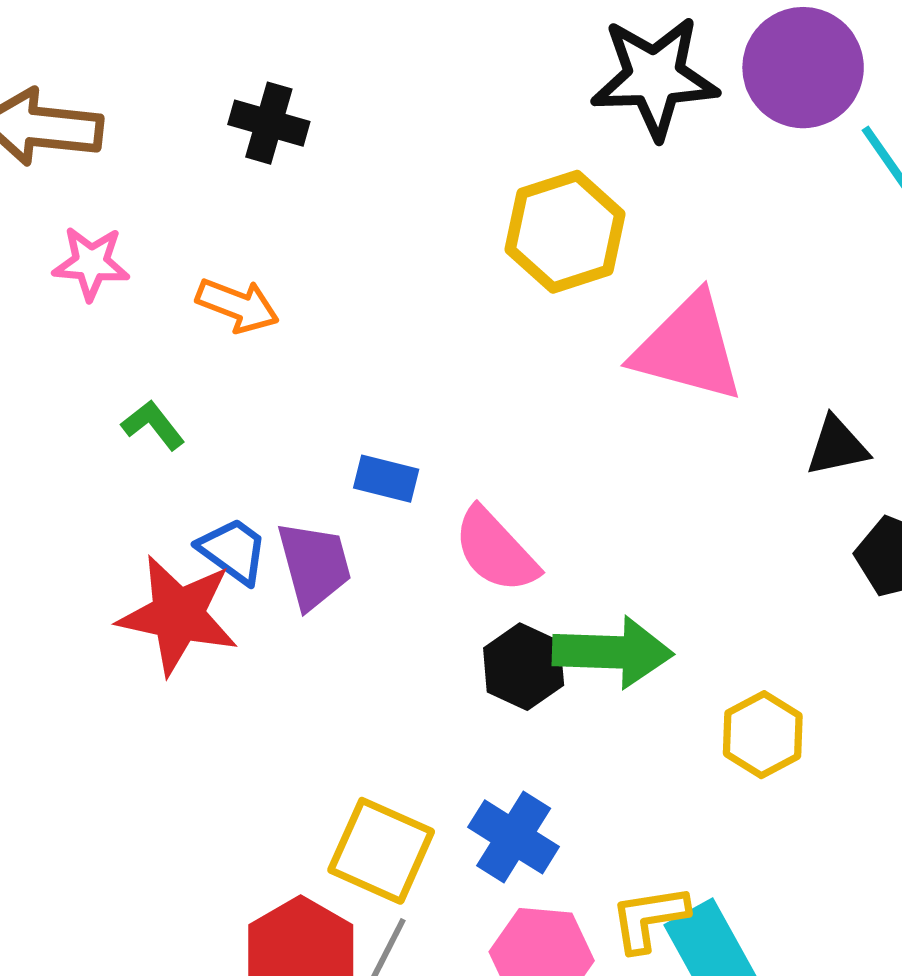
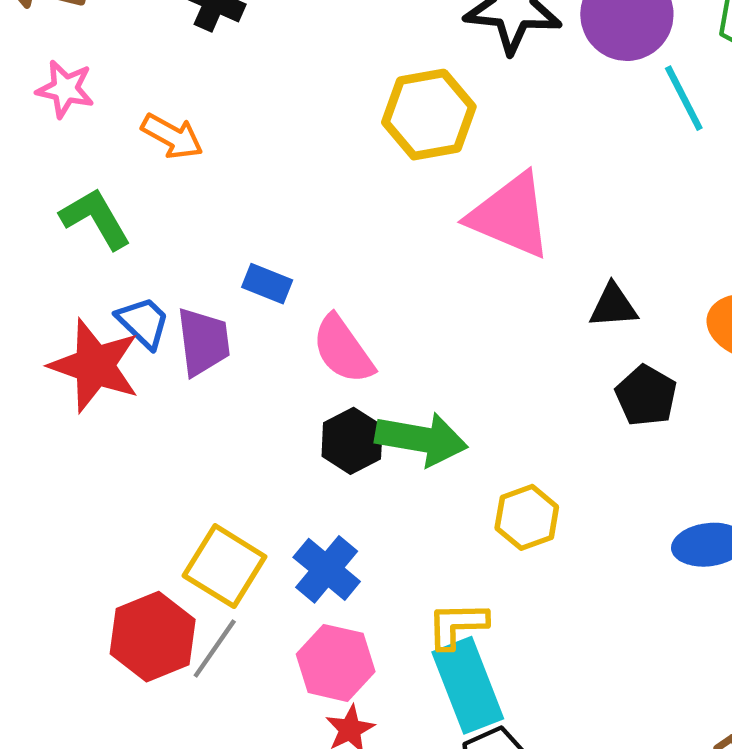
green L-shape: (153, 425) -> (95, 219), size x1.5
yellow L-shape: (649, 918) -> (457, 625), moved

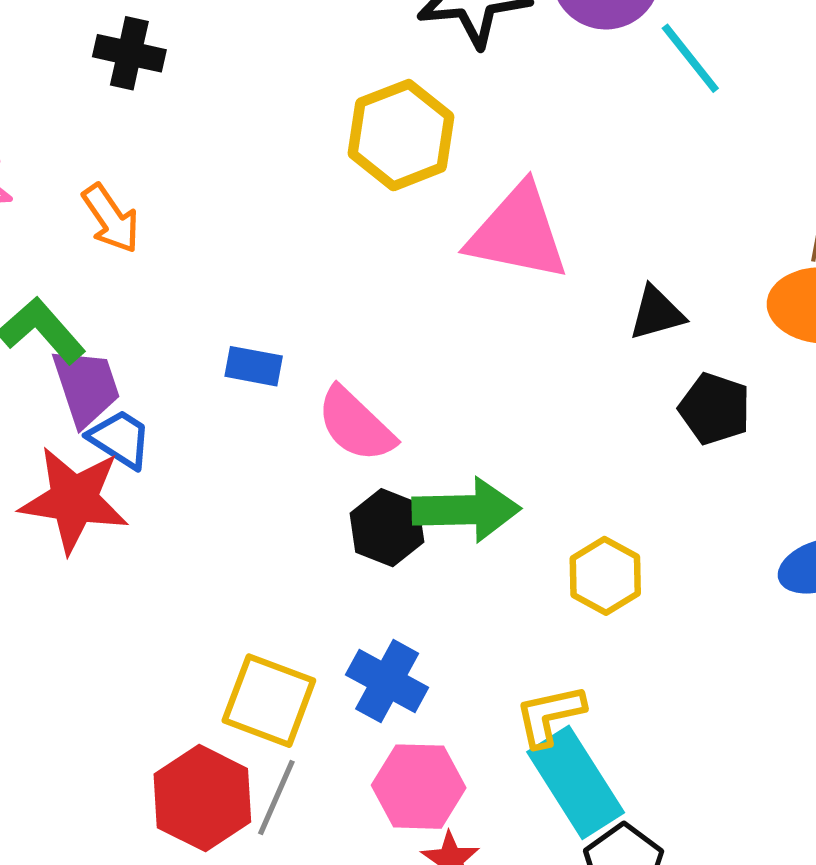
orange arrow: (172, 136) -> (111, 219), turned 38
purple trapezoid: (203, 342) -> (86, 387), moved

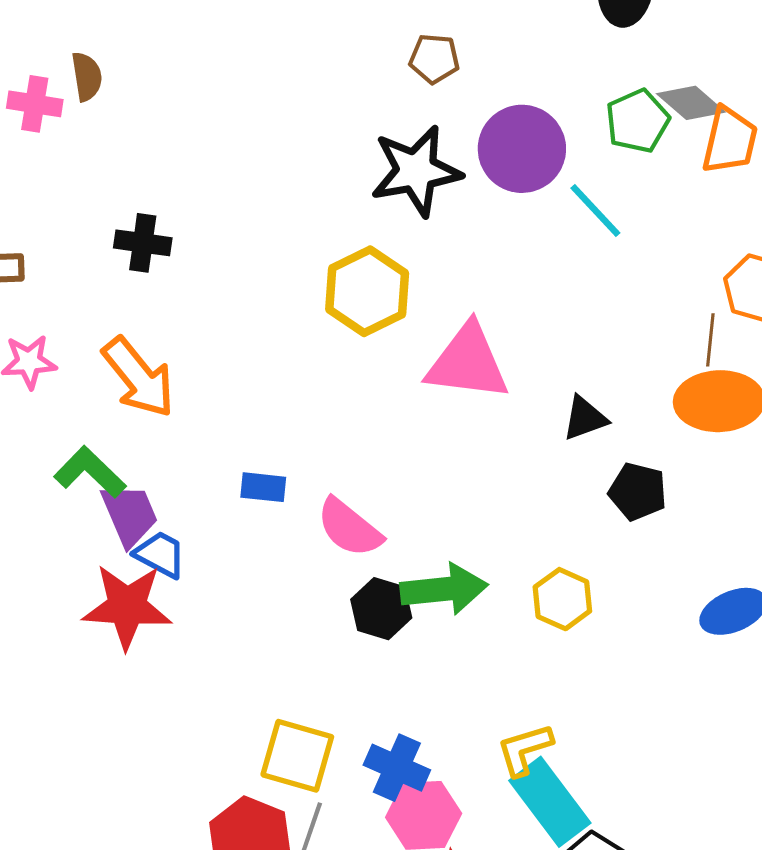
orange arrow: (111, 219) -> (139, 377), size x1.5
yellow hexagon: (605, 576) -> (562, 599), moved
blue cross: (387, 681) -> (397, 768), moved

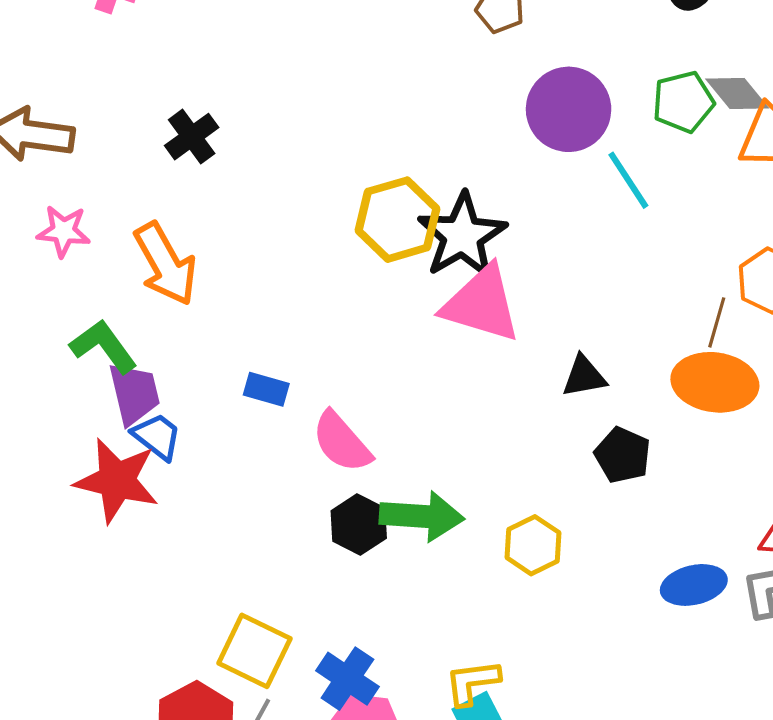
black star: (416, 171) -> (462, 236), moved, turned -30
black cross: (143, 243) -> (192, 137), turned 36

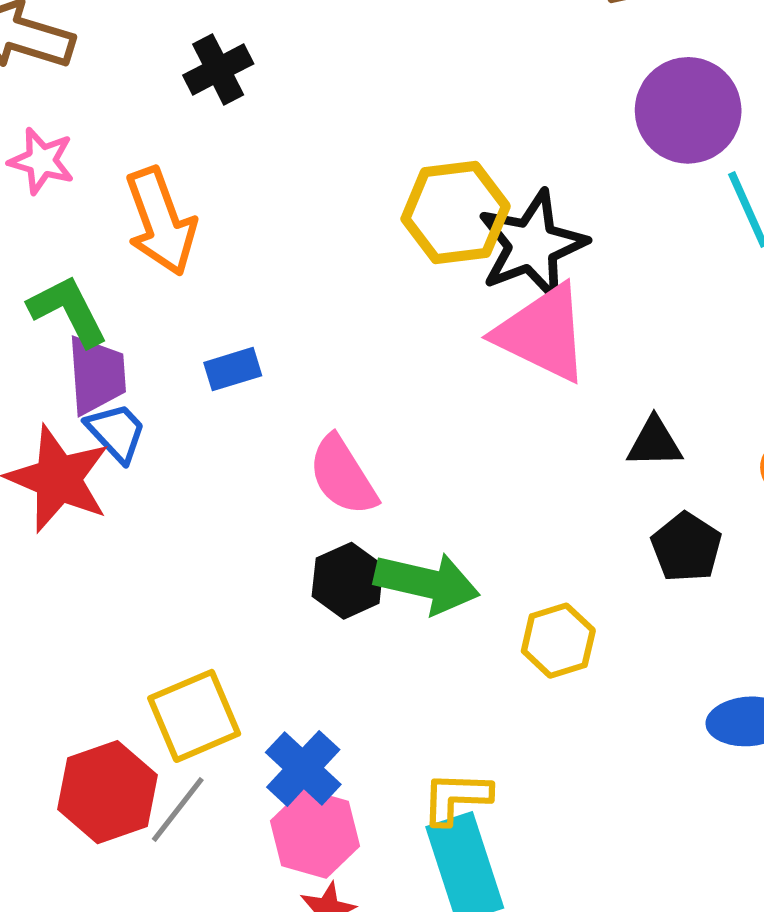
blue rectangle: (266, 389) -> (233, 369), moved, turned -42
yellow square: (254, 651) -> (194, 716), turned 32

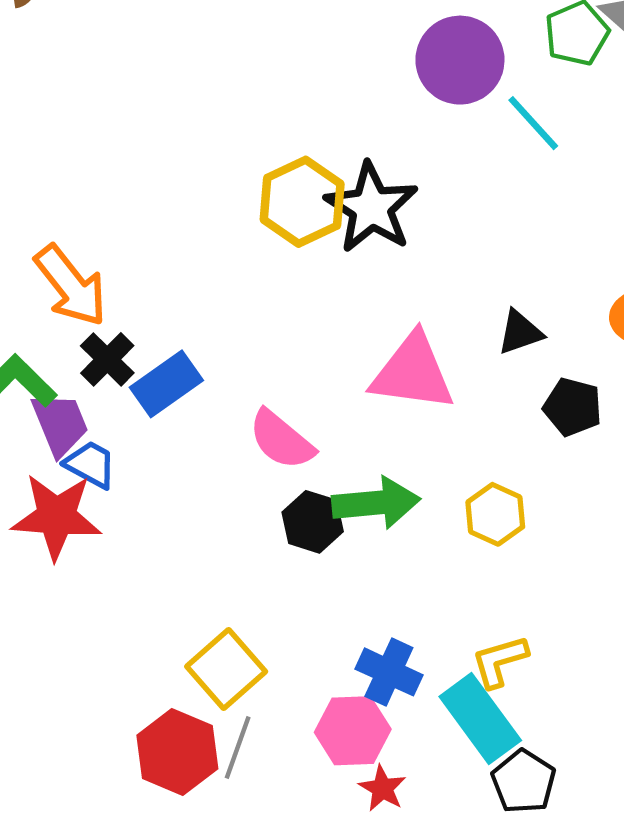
black cross: (218, 69) -> (107, 359), moved
pink triangle: (543, 333) -> (413, 373), moved
blue rectangle: (233, 369) -> (166, 384), size x1.5
blue cross: (303, 768) -> (389, 672), moved
yellow L-shape: (456, 798) -> (500, 661), moved

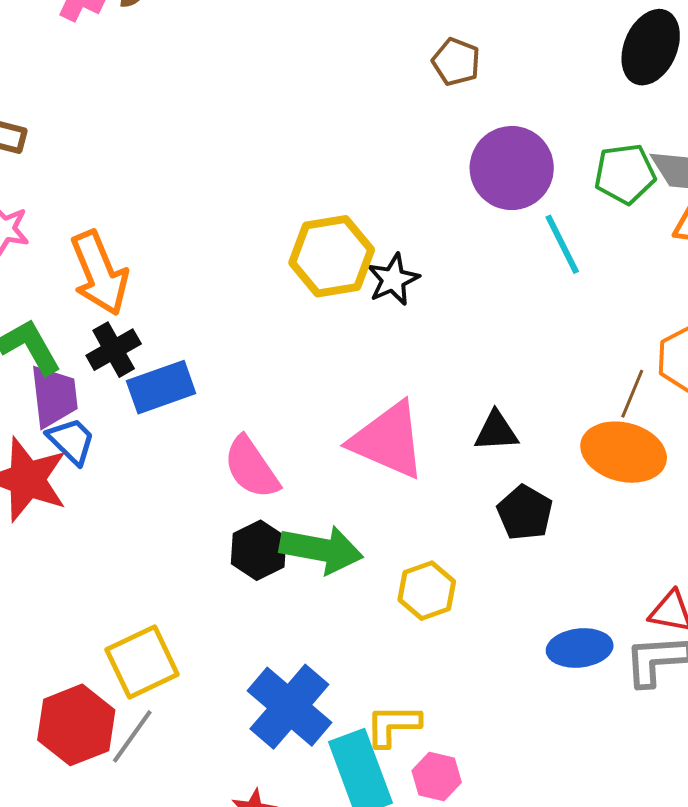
black star: (371, 208) -> (393, 280), size x0.6
blue cross: (389, 672) -> (289, 707), size x1.4
pink hexagon: (353, 731) -> (437, 776), moved, size x0.7

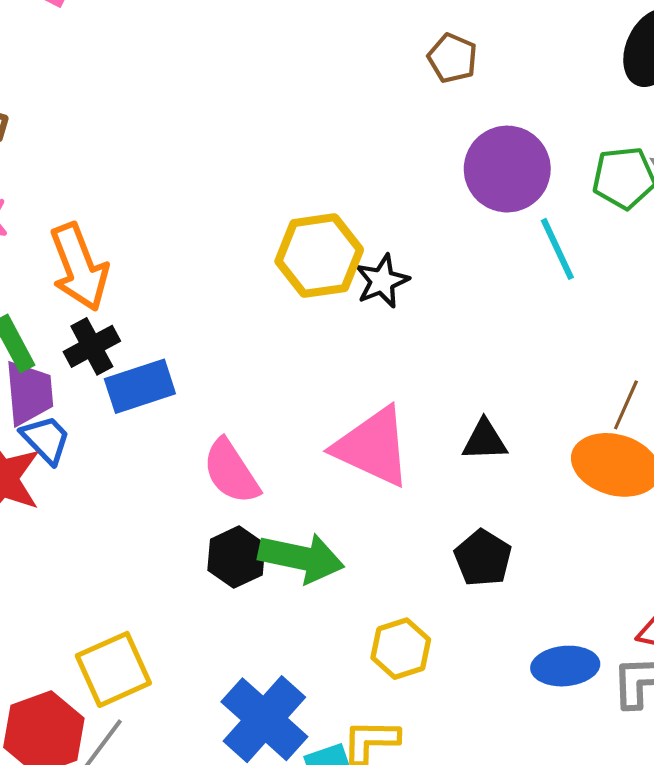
black pentagon: (525, 513) -> (483, 558), moved
yellow hexagon: (427, 591) -> (401, 649), moved

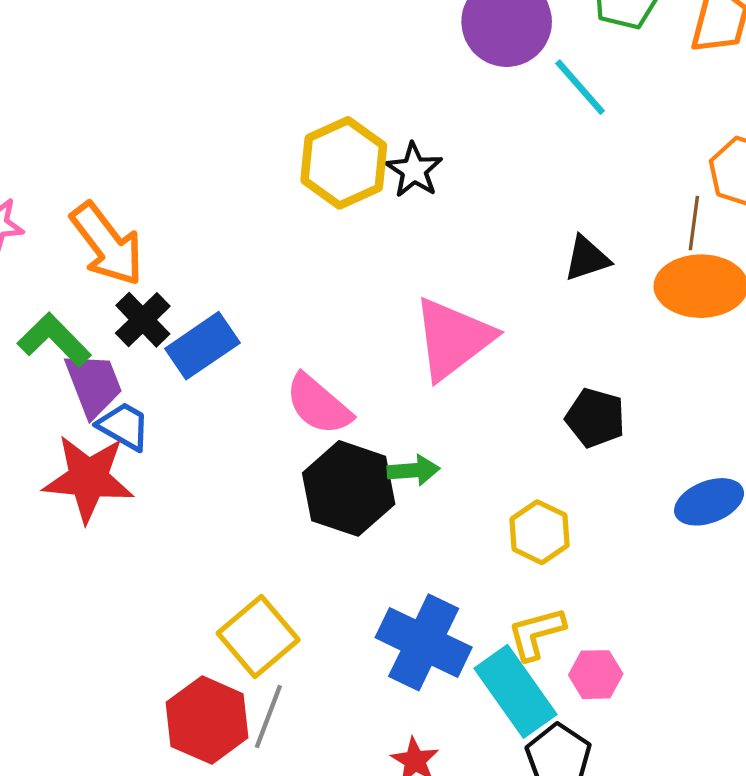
black triangle: (485, 440) -> (587, 258), moved
pink triangle: (373, 447) -> (453, 338), turned -46
black hexagon: (236, 557) -> (349, 488), size x1.5
green arrow: (301, 558) -> (413, 470), size x0.6

